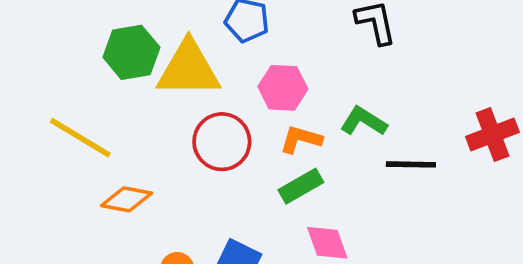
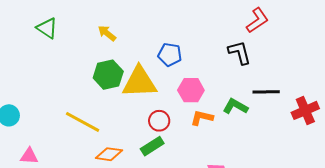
red circle: (222, 142) -> (159, 121), size x0.7
black line: (411, 164) -> (266, 92), moved
green rectangle: (301, 186) -> (152, 146), moved

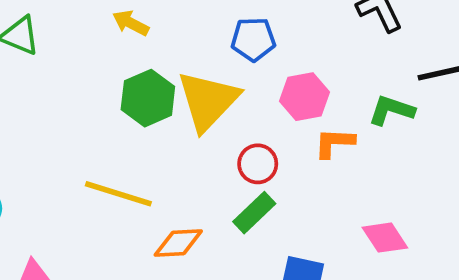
yellow triangle: (139, 82) -> (208, 101), turned -33

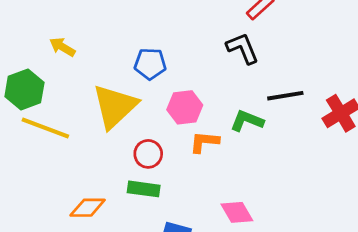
green hexagon: (148, 98) -> (24, 90), moved
yellow line: (118, 194) -> (45, 128), moved
green rectangle: (254, 213) -> (144, 189), turned 48

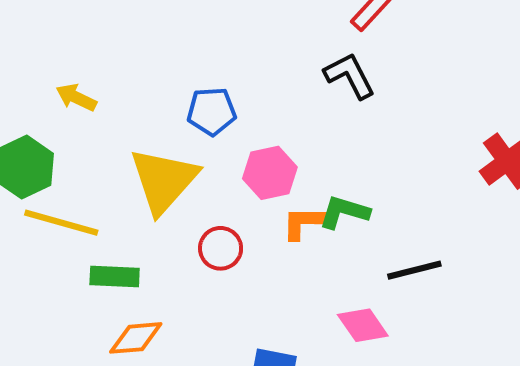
black line: (285, 96) -> (414, 270), moved
green L-shape: (247, 121) -> (344, 212), moved
green rectangle: (144, 189) -> (115, 276), moved

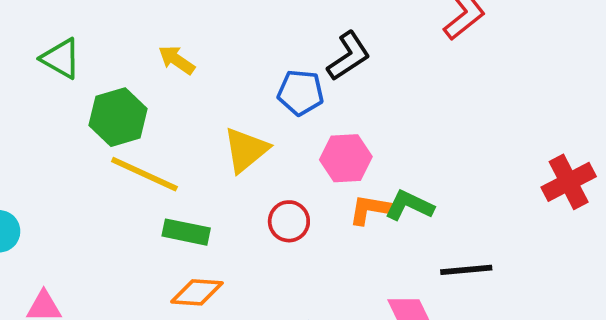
black L-shape: (350, 76) -> (349, 56), moved, turned 75
yellow triangle: (164, 180) -> (246, 150), size x0.7

